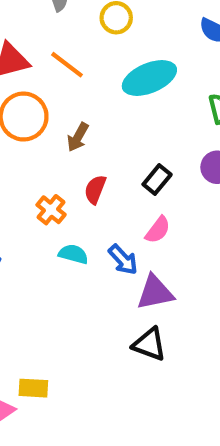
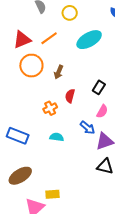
orange line: (67, 65) -> (49, 38), turned -66
orange cross: (51, 210) -> (50, 108), turned 32
cyan semicircle: (73, 254) -> (57, 137), moved

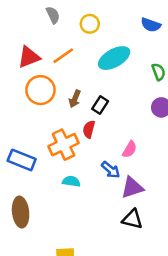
black rectangle: (99, 87) -> (100, 105), moved
orange cross: (50, 108) -> (64, 145), size x1.6
blue rectangle: (18, 136) -> (22, 160), moved
brown ellipse: (20, 176) -> (21, 212), moved, turned -65

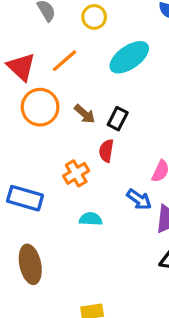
red triangle: (29, 57) -> (21, 67), turned -50
brown arrow: (75, 99) -> (85, 114), turned -66
orange cross: (64, 145) -> (76, 173), size x0.7

